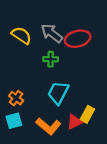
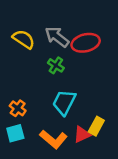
green cross: (51, 59) -> (56, 65), turned 32

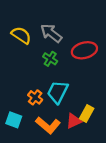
red ellipse: (86, 43) -> (84, 50), moved
orange cross: (18, 108) -> (35, 97), moved
cyan square: (15, 133) -> (14, 120), turned 35

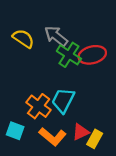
green cross: (50, 59) -> (69, 55), moved, size x1.5
orange cross: (35, 97) -> (39, 106), size x1.5
yellow rectangle: (87, 113) -> (95, 139), moved

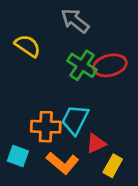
gray arrow: (56, 36) -> (75, 21), moved
orange cross: (39, 106) -> (46, 127), turned -35
red triangle: (81, 132) -> (96, 143), moved

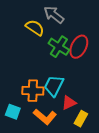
yellow semicircle: (28, 46) -> (35, 28), moved
red ellipse: (110, 65) -> (79, 47), turned -50

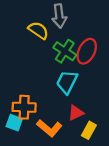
gray arrow: (54, 15) -> (59, 16), turned -135
cyan trapezoid: (54, 86) -> (67, 82), moved
orange cross: (33, 91) -> (24, 107), moved

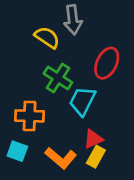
green cross: (65, 51) -> (58, 78), moved
orange cross: (24, 107) -> (30, 116), moved
yellow rectangle: (89, 130) -> (96, 157), moved

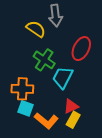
cyan square: (17, 151) -> (26, 108), moved

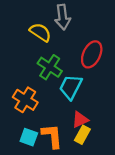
orange cross: (22, 89) -> (25, 100), turned 30
cyan square: (26, 108) -> (29, 137), moved
orange L-shape: (46, 121) -> (52, 136), turned -135

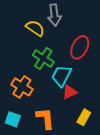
red triangle: (80, 120) -> (70, 92), moved
yellow rectangle: (82, 135) -> (84, 117), moved
cyan square: (29, 137) -> (13, 119), moved

